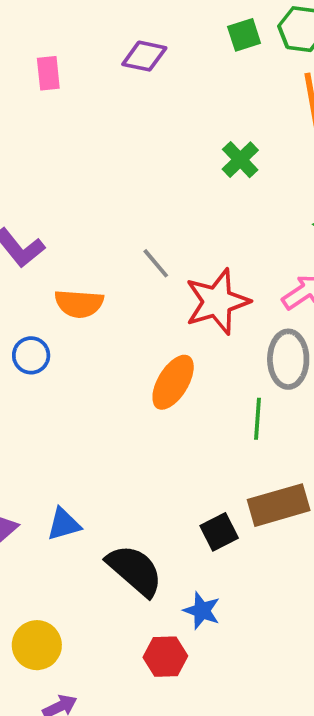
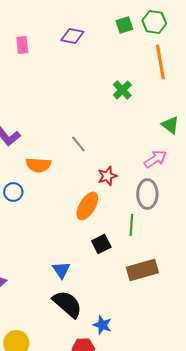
red star: (217, 302) -> (107, 176), moved, size x0.6
blue triangle: (64, 524) -> (61, 270), moved, turned -48
black square: (219, 532) -> (101, 244), moved

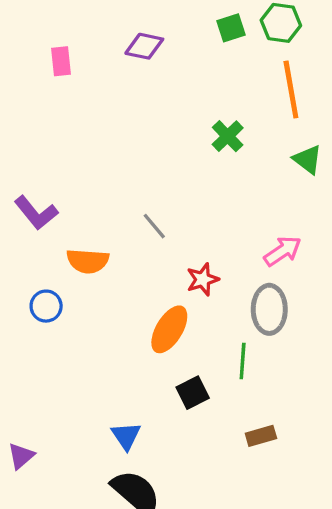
green triangle: (170, 125) -> (308, 159), moved
brown rectangle: (142, 270) -> (261, 436), size x0.6

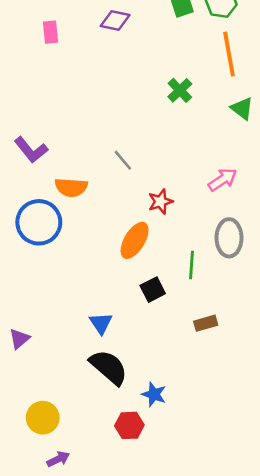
blue circle: (46, 306) -> (39, 222), size x1.8
gray ellipse: (269, 309) -> (229, 238), moved

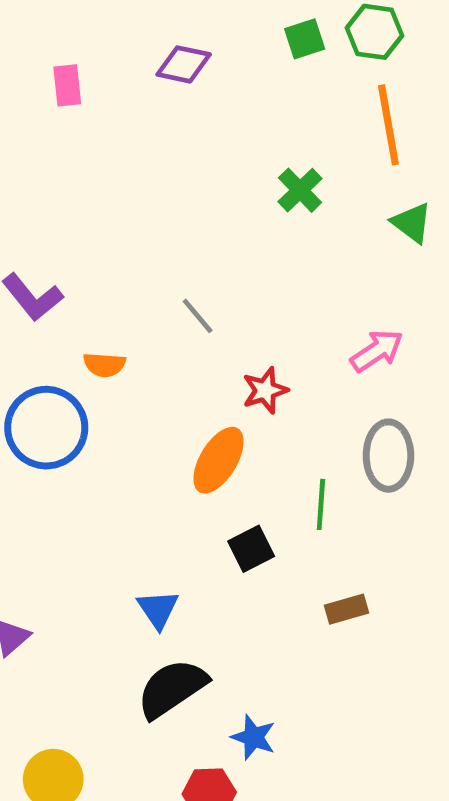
orange semicircle: (71, 187) -> (104, 365), size x0.7
black semicircle: (109, 367) -> (172, 688), turned -75

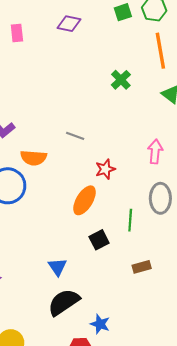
gray line: (198, 316) -> (75, 136), turned -30
pink arrow: (377, 351) -> (155, 152), turned -50
orange semicircle: (104, 365) -> (34, 158), size x1.4

